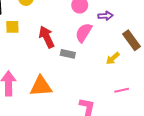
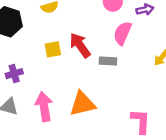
yellow square: (12, 27) -> (53, 49), moved

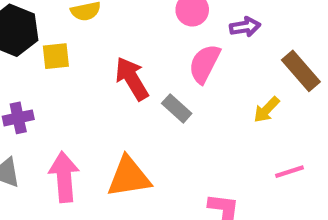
yellow square: (53, 49) -> (56, 56), moved
gray rectangle: (108, 61) -> (177, 108), turned 35

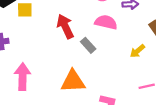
pink semicircle: (204, 64) -> (106, 22), turned 70
orange triangle: (129, 177) -> (73, 81), moved

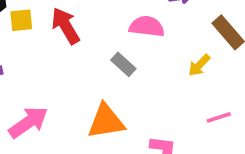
red arrow: (65, 26) -> (66, 26), moved
pink arrow: (23, 77) -> (28, 122), turned 60

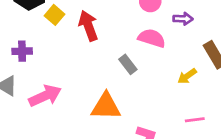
yellow square: (21, 20) -> (54, 15), turned 36

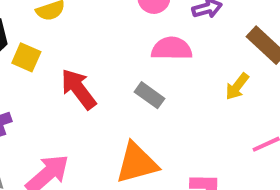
red arrow: (88, 26) -> (78, 89), moved

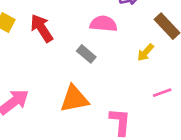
red arrow: (78, 89) -> (42, 28), moved

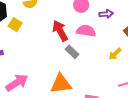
red arrow: (42, 28) -> (60, 31), moved

